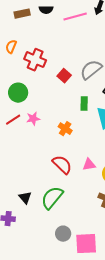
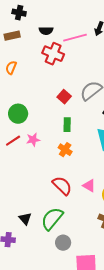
brown rectangle: (22, 14) -> (12, 36), moved
red cross: (35, 60) -> (53, 54), moved
green rectangle: (84, 104) -> (67, 125), moved
pink triangle: (89, 165) -> (89, 186), turned 40
gray circle: (63, 234) -> (63, 243), moved

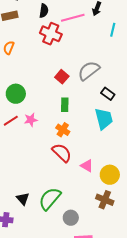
black semicircle: (46, 31) -> (44, 11), turned -80
red semicircle: (62, 186) -> (62, 153), moved
gray circle: (63, 243) -> (71, 218), moved

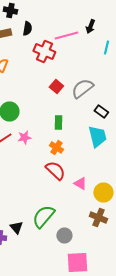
black semicircle: (44, 11) -> (27, 28), moved
red square: (62, 77) -> (56, 86), moved
black triangle: (23, 199) -> (16, 227), moved

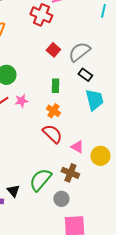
black rectangle: (101, 111) -> (85, 75), moved
brown cross: (98, 217) -> (70, 173), moved

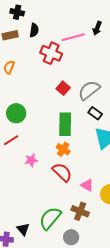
green rectangle: (55, 86) -> (65, 124), size x1.6
pink star: (21, 101) -> (31, 160), moved

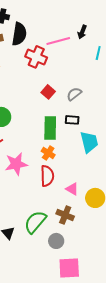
black semicircle: (34, 30) -> (19, 34), size x1.6
gray semicircle: (89, 90) -> (74, 94), size x0.7
black rectangle: (95, 113) -> (72, 120), moved, turned -32
pink star: (31, 160) -> (16, 164), size x1.6
red semicircle: (62, 172) -> (47, 176), turned 45

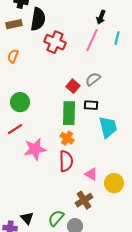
pink line: (58, 41) -> (92, 40), moved, turned -50
red square: (48, 92) -> (73, 86), moved
brown cross: (65, 215) -> (84, 200), turned 36
green semicircle: (35, 222) -> (56, 218), moved, size x0.7

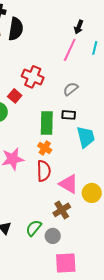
red cross: (55, 42) -> (33, 77), moved
red square: (73, 86) -> (15, 96), moved
pink triangle: (91, 174) -> (69, 184), size x1.5

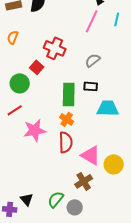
cyan trapezoid: (86, 137) -> (108, 108), turned -75

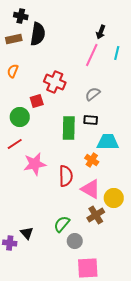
red square: (37, 67) -> (37, 101), turned 32
orange cross: (67, 119) -> (92, 160), moved
brown cross: (84, 181) -> (96, 215), moved
green semicircle: (56, 199) -> (62, 224), moved

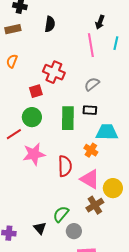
black semicircle: (38, 34) -> (50, 24), moved, size x0.7
pink line: (92, 55) -> (91, 45), turned -35
green circle: (20, 117) -> (32, 117), moved
black triangle: (27, 233) -> (40, 228), moved

